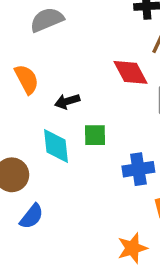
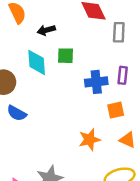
blue semicircle: (32, 216) -> (17, 113), turned 78

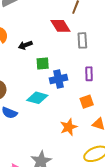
cyan diamond: (37, 62) -> (37, 98), moved, turned -65
blue cross: (96, 82) -> (58, 79), moved

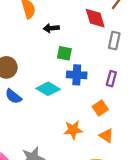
orange square: (87, 102) -> (100, 108), turned -32

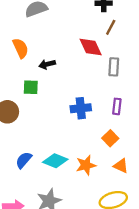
green square: (64, 53) -> (31, 87), moved
cyan diamond: (48, 89) -> (55, 161), moved
blue semicircle: (13, 96) -> (24, 160), moved, turned 102

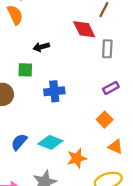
orange semicircle: (21, 48) -> (15, 15), moved
purple rectangle: (117, 106) -> (111, 88), turned 56
blue cross: (81, 108) -> (54, 91), moved
orange star: (86, 165) -> (77, 158), moved

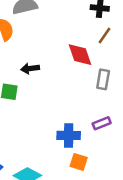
blue cross: (54, 91) -> (69, 135), moved
orange square: (105, 120) -> (79, 162), moved, turned -35

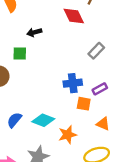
gray rectangle: (103, 79) -> (96, 51), moved, turned 42
purple rectangle: (102, 123) -> (100, 89), moved

